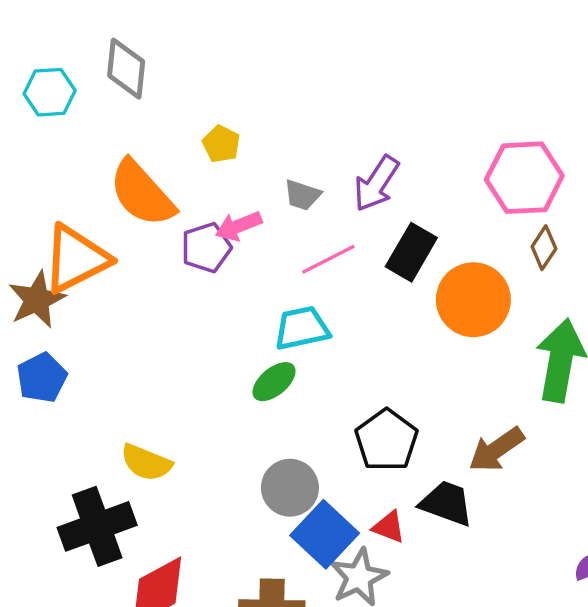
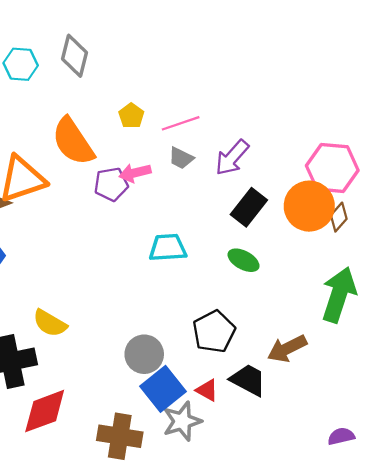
pink line: (328, 259) -> (181, 123), moved
orange circle: (473, 300) -> (309, 206), moved
green ellipse: (274, 382) -> (244, 260), moved, turned 60

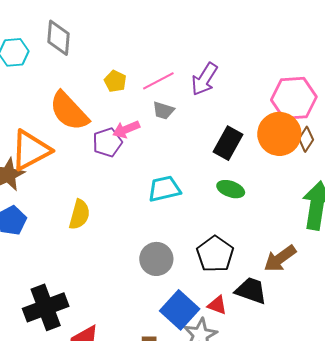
purple arrow: (232, 158) -> (204, 79), moved
yellow semicircle: (50, 323) -> (79, 215), moved, turned -96
gray circle: (144, 354) -> (156, 259), moved

